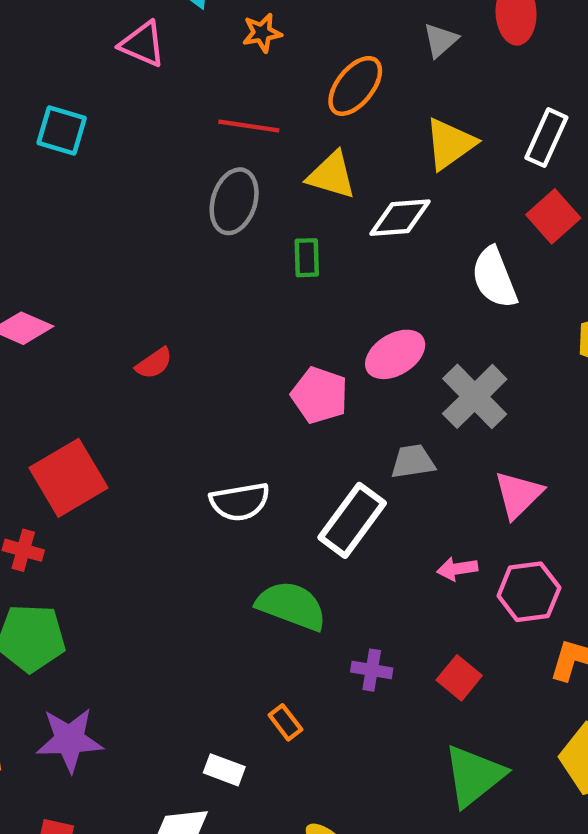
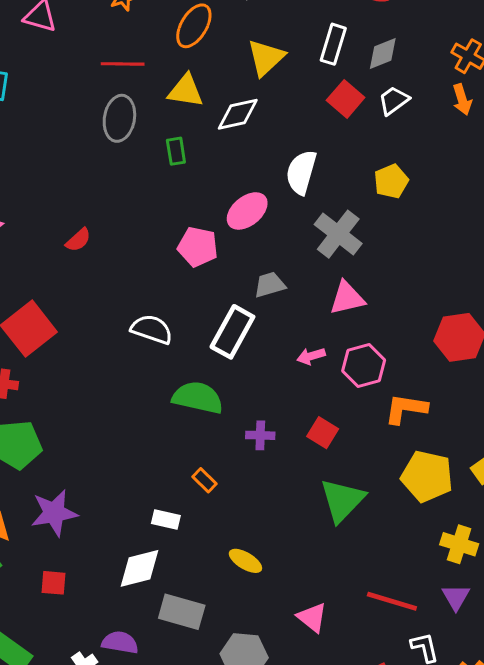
white semicircle: (494, 278) -> (301, 172), moved, turned 45
gray cross: (475, 396) -> (338, 234), moved
pink triangle: (518, 495) -> (347, 298), turned 39
white semicircle: (240, 502) -> (152, 329), turned -144

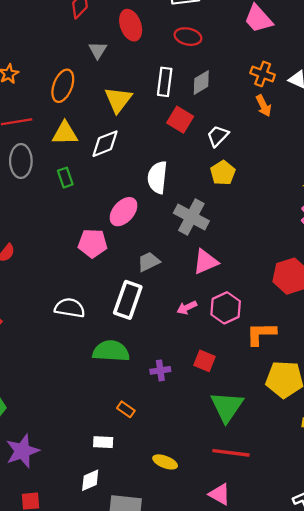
white trapezoid: (394, 100) -> (218, 136), moved
white diamond: (139, 568) -> (90, 480), size x0.7
red line: (392, 601) -> (231, 453), moved

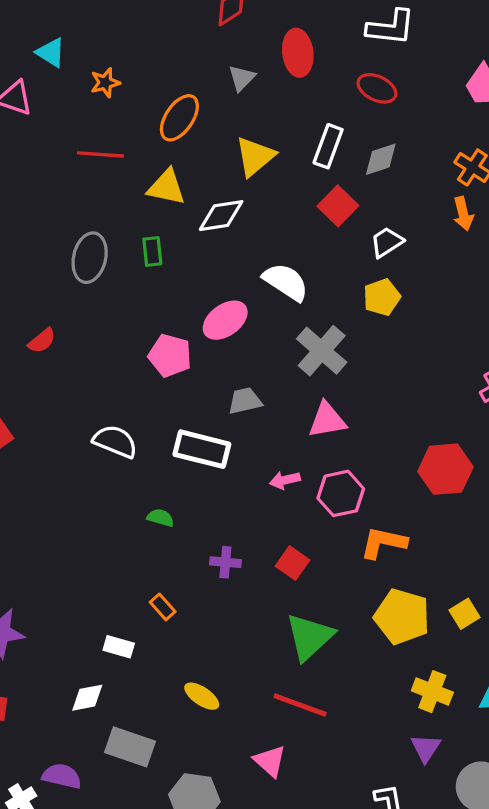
gray ellipse: (21, 161) -> (90, 258), moved
white semicircle: (157, 177) -> (286, 282), turned 104
white rectangle: (128, 300) -> (202, 449), turned 72
green semicircle: (111, 351) -> (160, 518), size x0.5

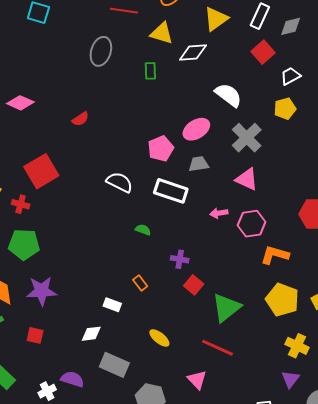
gray ellipse: (90, 258) -> (101, 51), moved
pink ellipse: (225, 320) -> (196, 129), moved
pink pentagon: (170, 356) -> (161, 149), moved, turned 30
pink triangle: (327, 420) -> (247, 179), turned 30
red square: (293, 563) -> (194, 285), moved

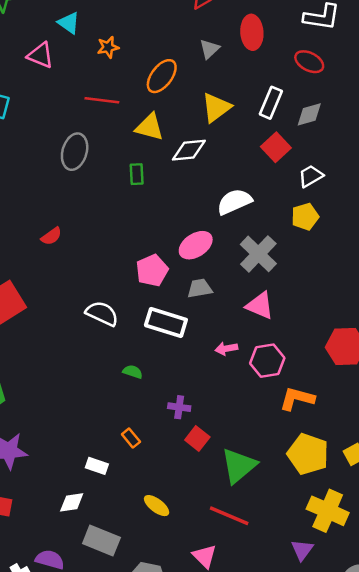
white semicircle: (228, 95) -> (234, 202), turned -60
yellow cross: (297, 346) -> (328, 511), size x1.4
purple triangle: (290, 379) -> (302, 550), moved

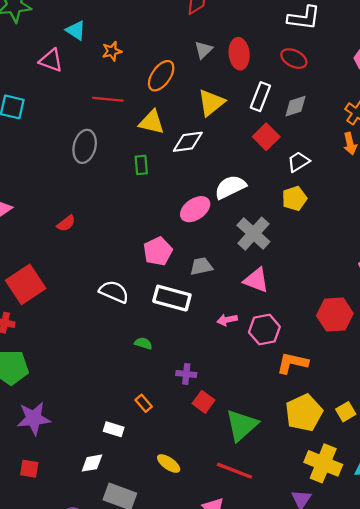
red ellipse: (252, 32) -> (239, 54), moved
pink ellipse: (196, 245) -> (195, 209), moved
yellow pentagon: (308, 454) -> (304, 413), turned 30

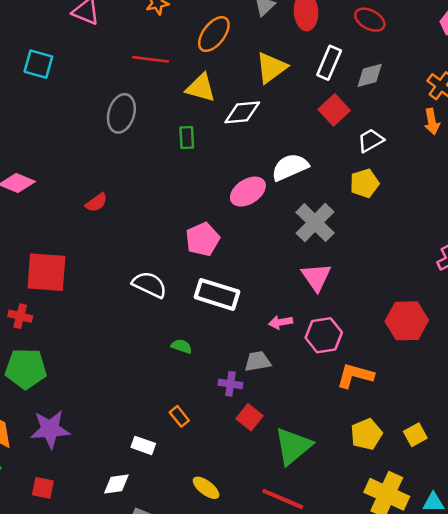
gray trapezoid: (201, 266) -> (258, 361), moved
pink triangle: (256, 280) -> (316, 277), turned 32
red square: (26, 284) -> (46, 272), turned 36
yellow pentagon: (304, 413) -> (366, 434), size x0.7

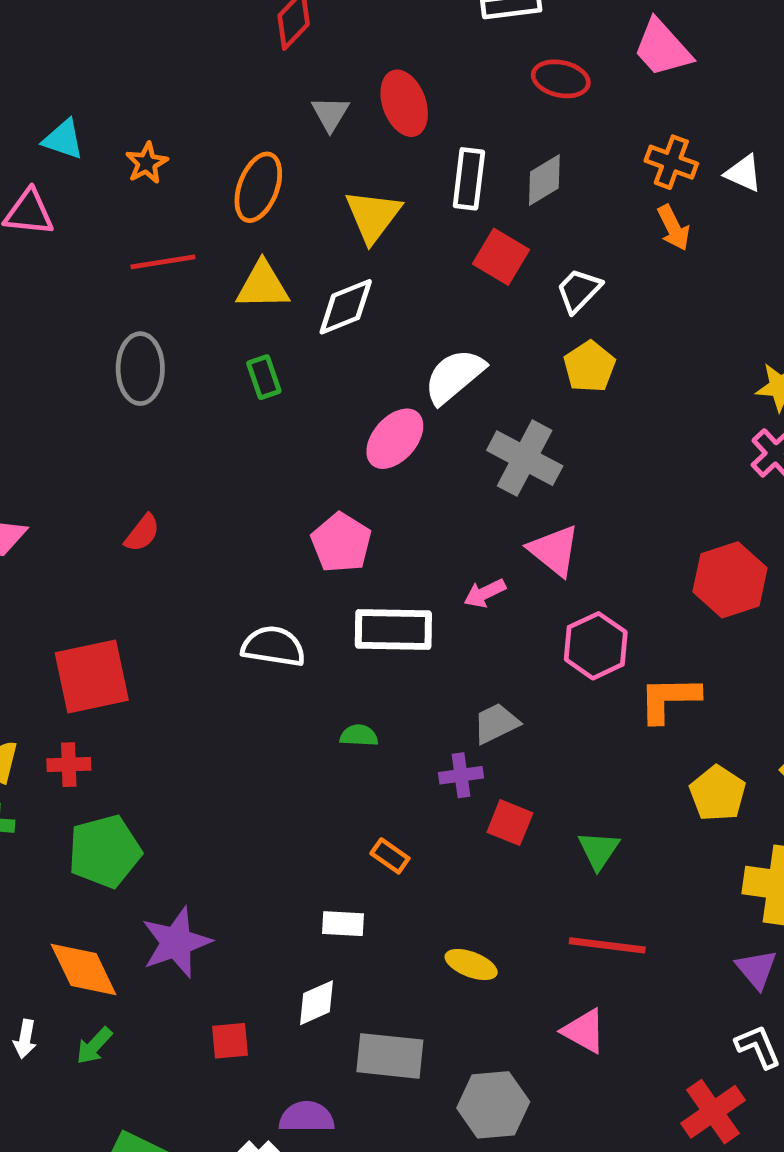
red ellipse: (370, 20) -> (561, 79), moved
pink arrow: (281, 322) -> (485, 593), moved
green triangle: (293, 446) -> (599, 850), size x0.6
red square: (43, 488) -> (230, 1041), moved

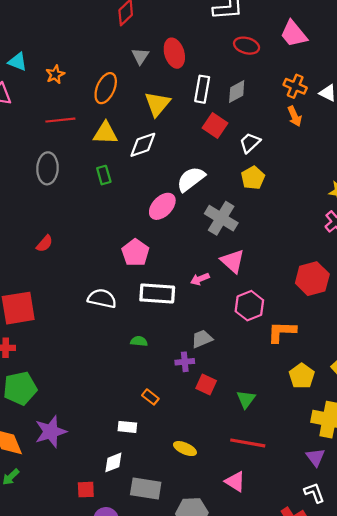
red square: (230, 1041) -> (86, 490), moved

